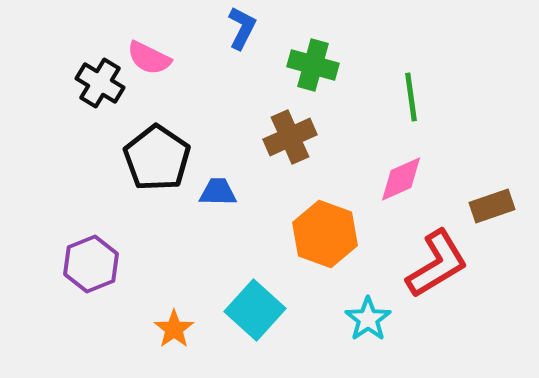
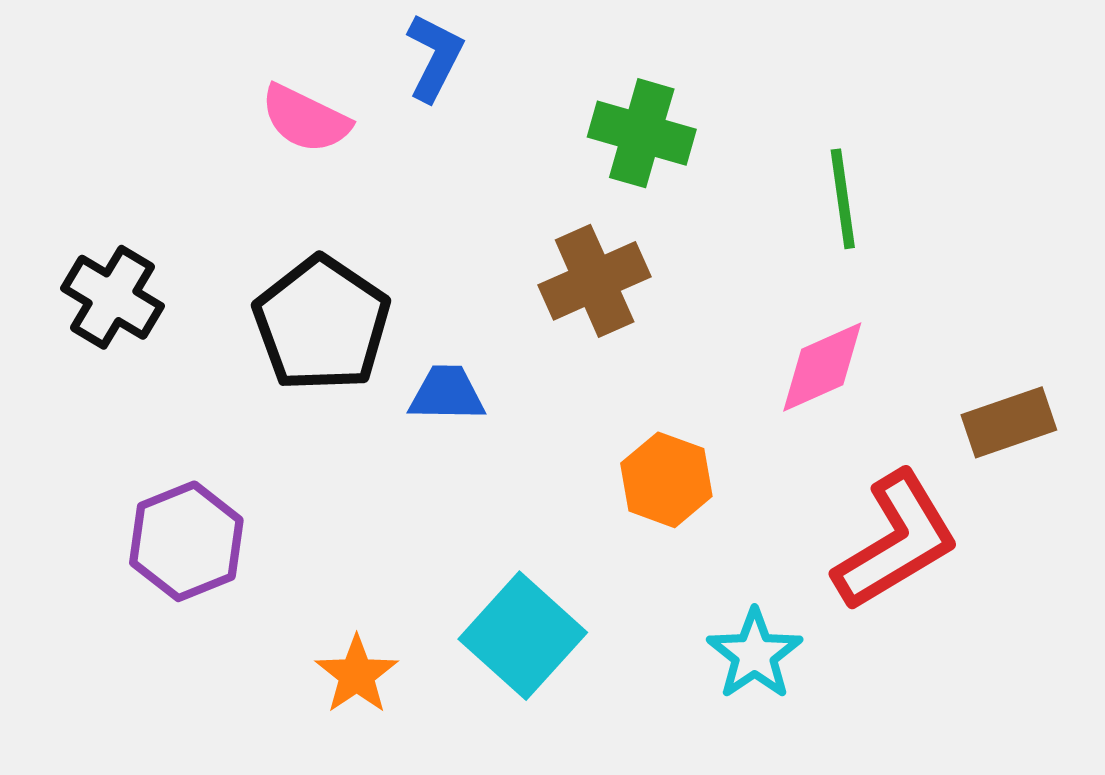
blue L-shape: (242, 28) -> (435, 57), moved
black cross: (100, 83) -> (113, 297), moved
orange hexagon: (325, 234) -> (666, 480), size x0.7

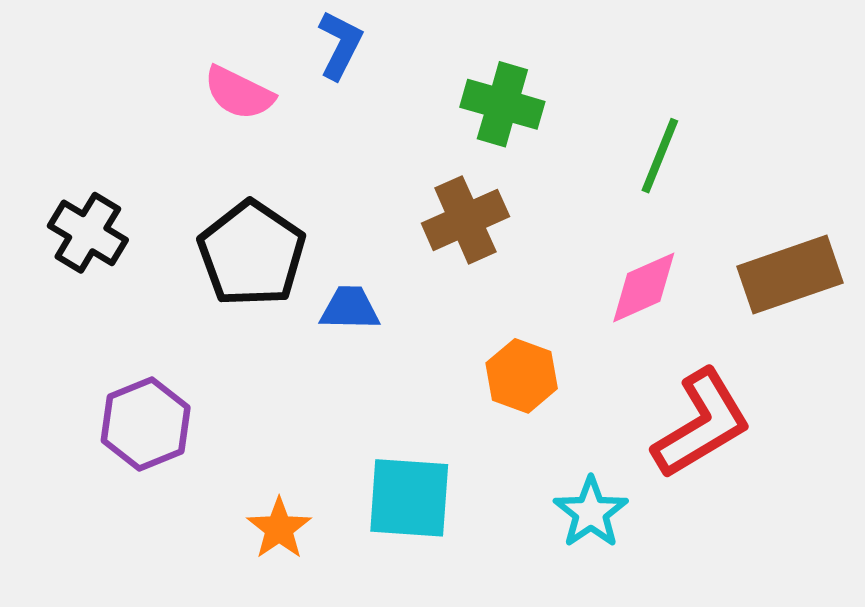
green line: (843, 199) -> (660, 156), turned 30
brown rectangle: (1009, 422) -> (790, 275), moved, size x1.4
cyan square: (523, 636) -> (409, 498), turned -38

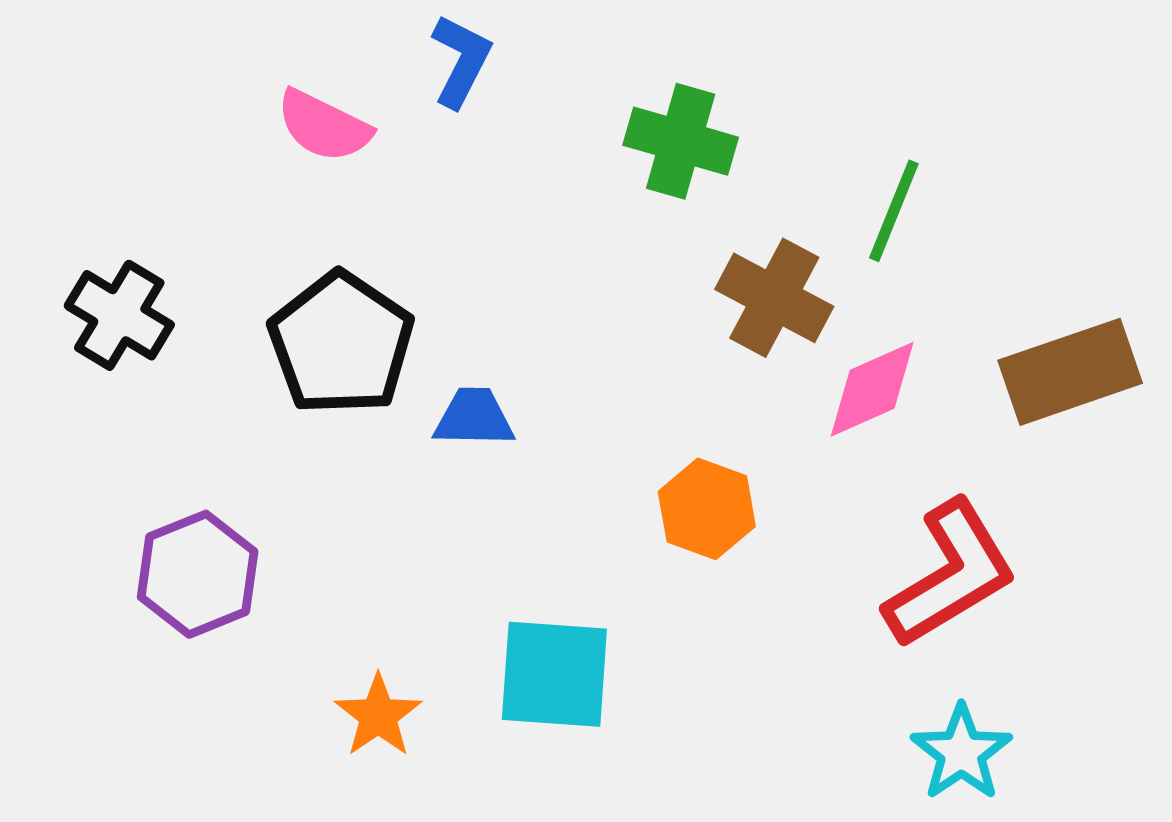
brown cross: (465, 220) -> (774, 298), moved, turned -38
cyan star: (591, 512) -> (961, 753), moved

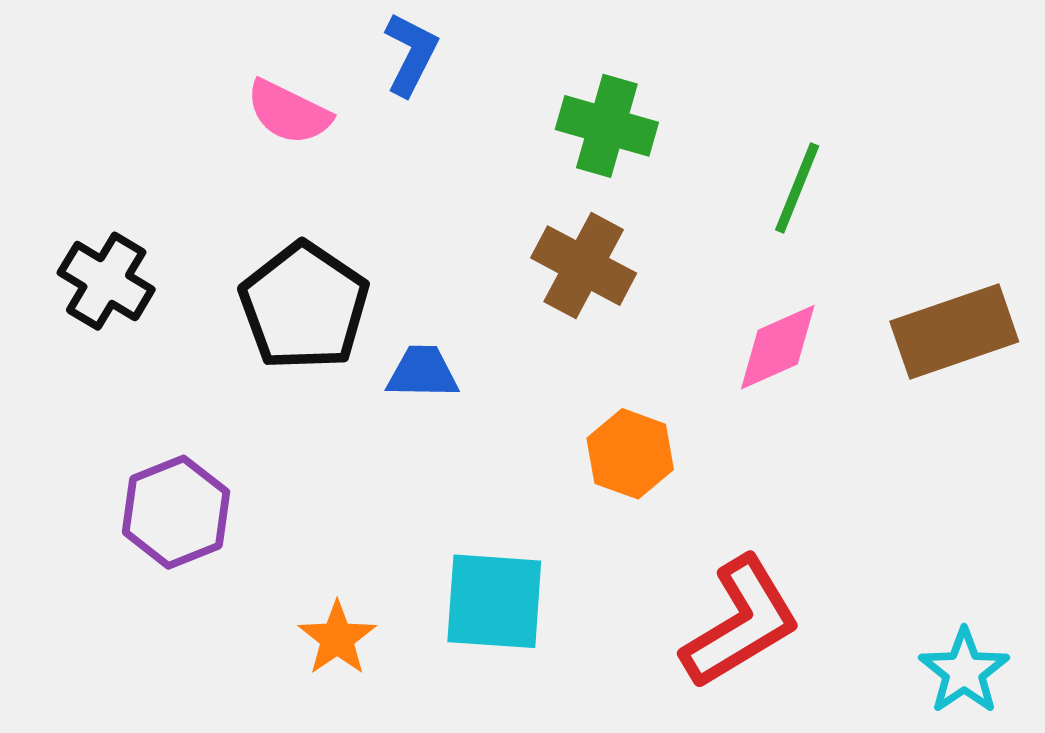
brown cross: (774, 298) -> (584, 266), moved
red L-shape: (950, 574) -> (741, 623), moved
cyan star: (961, 753) -> (964, 671), moved

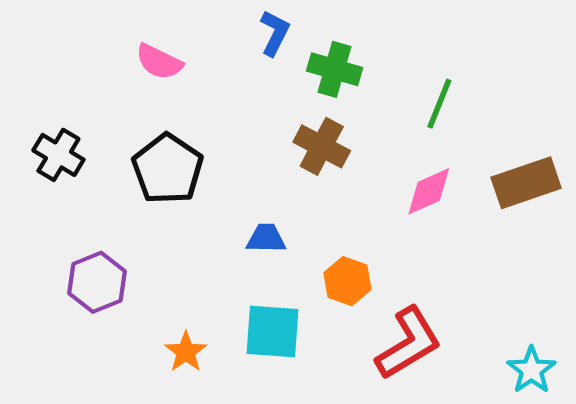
blue L-shape: (411, 54) -> (275, 33), moved
blue trapezoid: (423, 372) -> (266, 238), moved
orange hexagon: (630, 454) -> (347, 281), moved

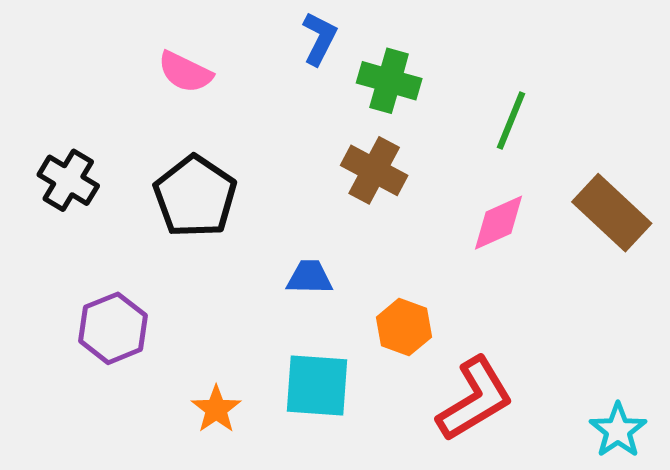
brown rectangle: (526, 183) -> (612, 213), turned 62

